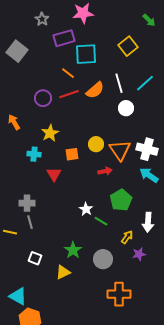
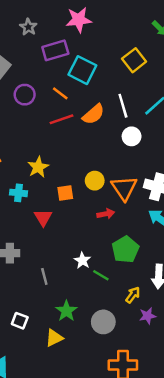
cyan square: (86, 54) -> (82, 70), turned 30
purple circle: (43, 98) -> (25, 95), moved
gray line: (30, 222) -> (44, 276), moved

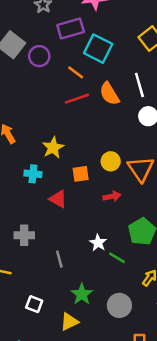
purple circle: (25, 95) -> (39, 56), moved
orange semicircle: (93, 114) -> (109, 94), turned 100
red arrow: (106, 214) -> (112, 196), moved
red triangle: (43, 217) -> (58, 199), turned -30

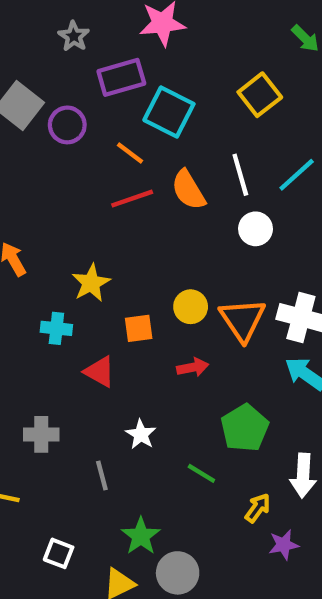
white star: (98, 243) -> (141, 434), moved
gray circle: (119, 305) -> (178, 573), moved

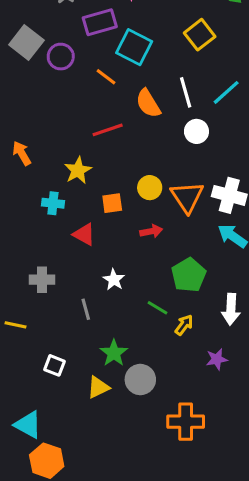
red line: (132, 199) -> (108, 130), moved
yellow arrow: (258, 508) -> (184, 325), moved

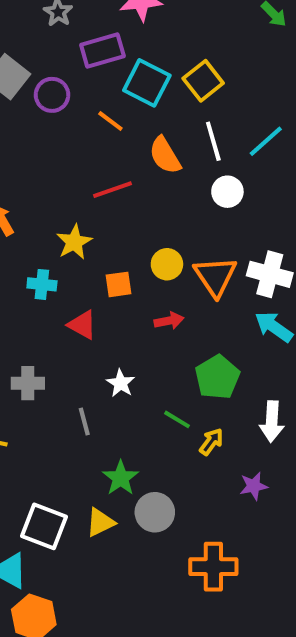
yellow square: (200, 35) -> (203, 81), moved
white square: (55, 365) -> (44, 526), moved, size x1.6

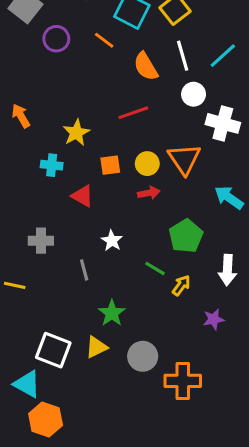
purple circle: (52, 95) -> (56, 39), moved
red line: (112, 190) -> (133, 113), moved
yellow circle: (167, 264) -> (147, 164), moved
white cross: (270, 274) -> (223, 123), moved
gray circle: (155, 512) -> (143, 356), moved

